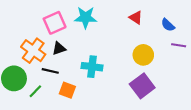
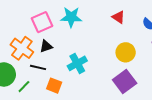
cyan cross: (92, 67) -> (77, 63), turned -36

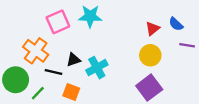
red triangle: (119, 17) -> (153, 29), moved, turned 48
black triangle: (46, 46) -> (73, 60), moved

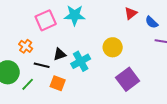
red triangle: (153, 29) -> (131, 13), moved
orange cross: (36, 51) -> (26, 46), size x0.6
yellow circle: (150, 55) -> (113, 47), moved

